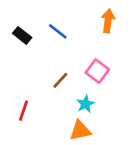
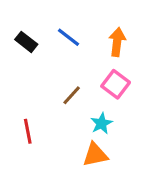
orange arrow: (108, 21) -> (117, 42), moved
red line: (23, 111) -> (28, 131), turned -30

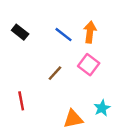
blue line: (69, 37) -> (63, 35), moved
cyan star: (101, 123) -> (102, 108), moved

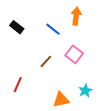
orange arrow: (90, 32) -> (76, 16), moved
red line: (21, 101) -> (18, 85), turned 35

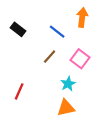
brown line: (46, 61) -> (50, 57), moved
cyan star: (85, 91) -> (68, 84), moved

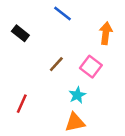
orange arrow: (82, 17) -> (106, 33), moved
blue line: (57, 32) -> (62, 13), moved

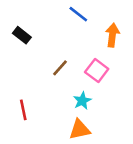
blue line: (62, 13) -> (78, 14), moved
red line: (22, 104) -> (23, 110), turned -36

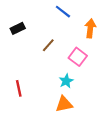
black rectangle: (22, 35) -> (18, 28), turned -64
brown line: (60, 68) -> (48, 45), moved

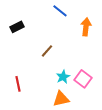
brown line: (48, 45) -> (47, 51), moved
pink square: (78, 57) -> (83, 79), moved

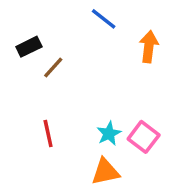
brown line: (47, 51) -> (53, 68), moved
red line: (18, 84) -> (48, 133), moved

